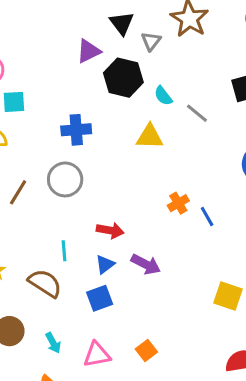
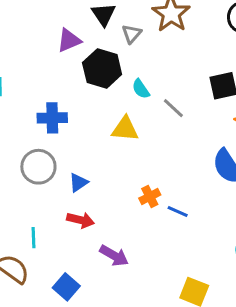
blue line: (207, 217) -> (178, 212), turned -40
blue triangle: (105, 264) -> (78, 183), moved
blue square: (100, 298) -> (66, 287), turned -32

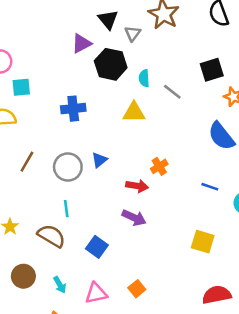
cyan semicircle: (141, 89) -> (144, 78), turned 35
gray circle: (38, 167) -> (68, 167), moved
blue line: (178, 212) -> (210, 187), moved
red arrow: (81, 220) -> (137, 186), moved

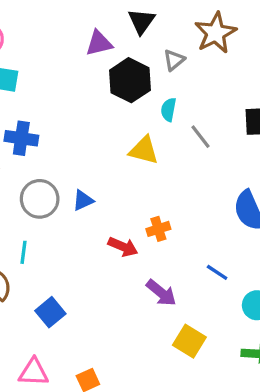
gray triangle: (133, 34) -> (174, 60), moved
blue cross: (73, 109) -> (21, 138), moved
purple arrow: (134, 218) -> (161, 293), moved

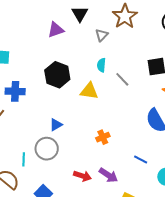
black hexagon: (130, 80) -> (57, 75), moved
gray circle: (40, 199) -> (47, 149), moved
red arrow: (123, 247) -> (82, 176), moved

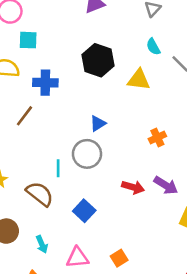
cyan semicircle: (101, 65) -> (153, 47), turned -32

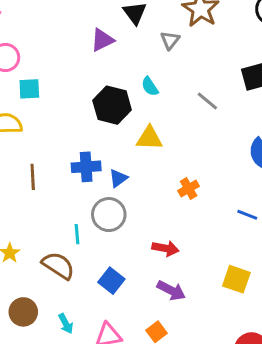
cyan semicircle: (153, 47) -> (150, 87), moved
yellow triangle: (139, 80) -> (149, 138), moved
blue cross: (45, 83) -> (86, 167), moved
brown line: (24, 116) -> (33, 177), turned -35
purple arrow: (166, 185) -> (171, 290), moved

